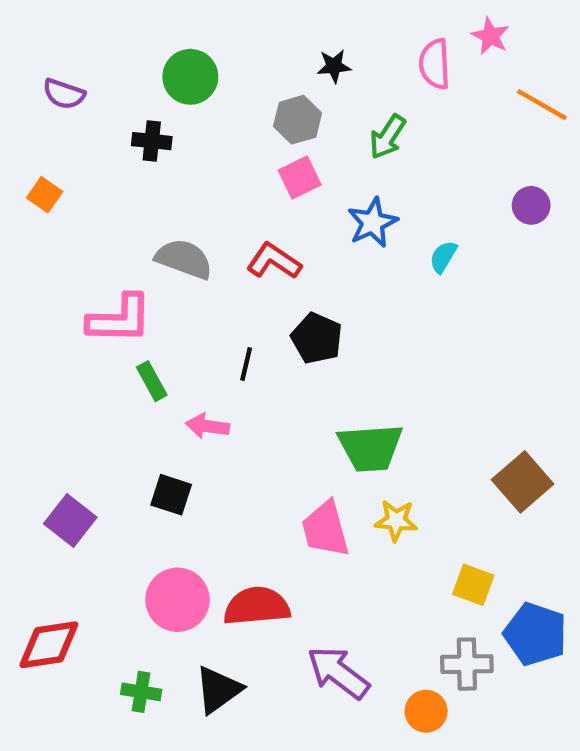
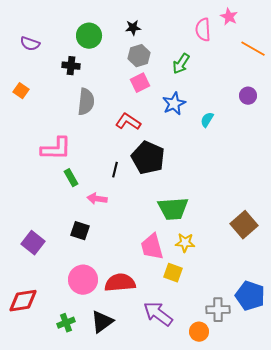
black star: (334, 66) -> (133, 28), moved
gray semicircle: (184, 259) -> (86, 102), moved, turned 76
black pentagon: (317, 338) -> (148, 158), size x1.4
yellow square: (473, 585) -> (173, 273), moved
green cross: (141, 692) -> (66, 323), turned -30

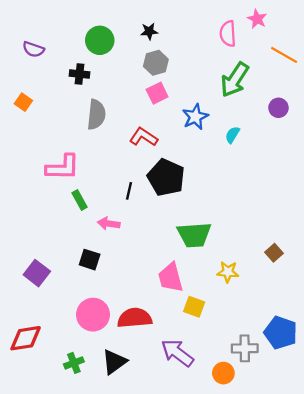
green arrow: (181, 64) -> (235, 80), moved, size x1.5
brown square: (244, 225) -> (274, 253), size x0.6
yellow star: (185, 243) -> (228, 272), moved

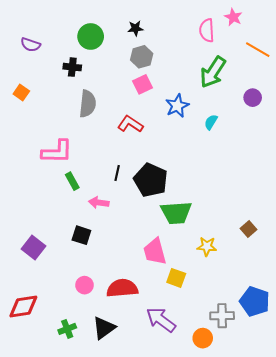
black pentagon: (166, 177) -> (151, 180), moved
pink circle: (93, 315) -> (85, 285), size x0.6

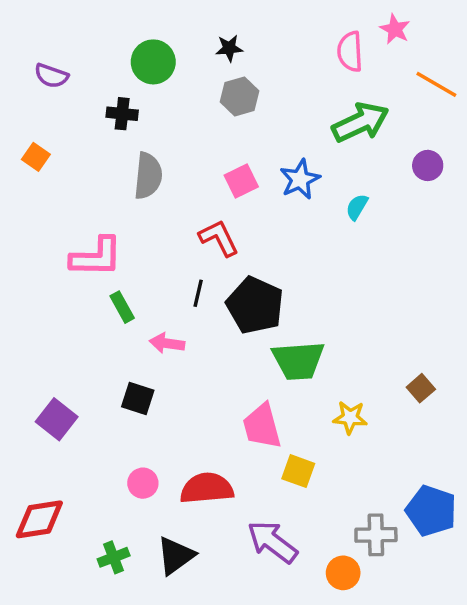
green arrow: (213, 72) -> (360, 122), turned -148
pink square: (143, 84) -> (241, 181), moved
red L-shape: (130, 124) -> (219, 238), moved, turned 30

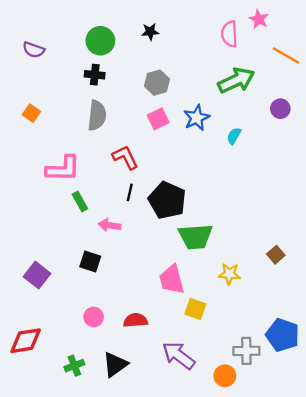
gray hexagon: (240, 96) -> (157, 83), moved
black cross: (122, 114) -> (95, 75), moved
orange square: (36, 157) -> (31, 113), moved
red L-shape: (219, 238) -> (125, 157), moved
red semicircle: (207, 488) -> (135, 320), size x0.7

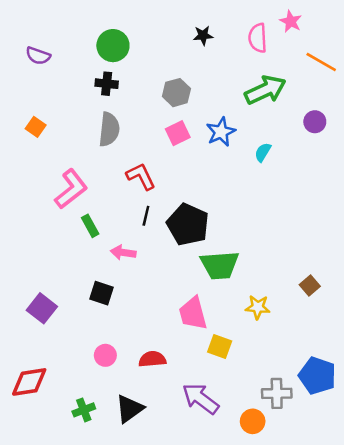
black star: (150, 32) -> (203, 35), moved
pink L-shape: (63, 169) -> (71, 189), turned -39

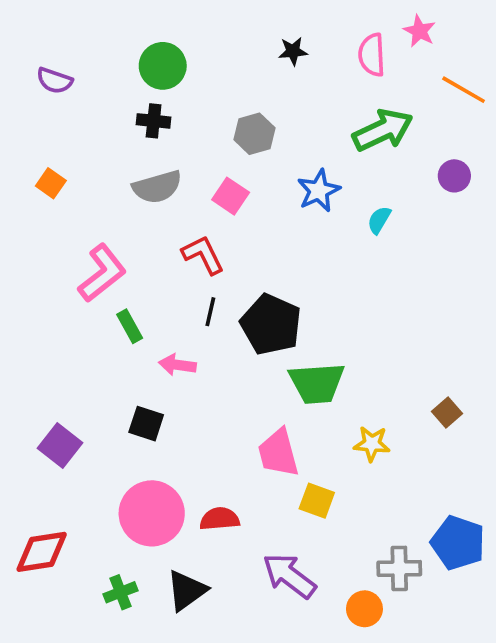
gray semicircle: (109, 129) -> (157, 187), turned 68
pink square: (178, 133) -> (231, 196), moved, turned -30
pink circle: (105, 355) -> (152, 513), size x2.0

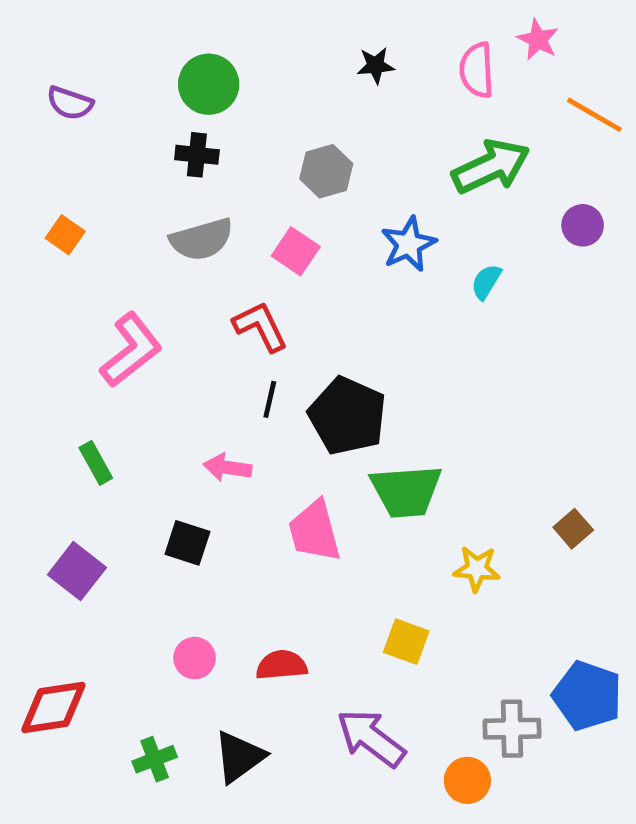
green rectangle: (130, 326) -> (96, 463), moved
pink trapezoid: (278, 453) -> (314, 531), moved
pink circle: (152, 513) -> (195, 658), size x0.5

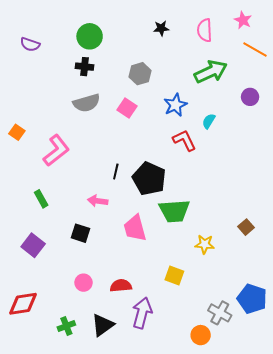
pink star: (538, 40) -> (243, 20), moved
orange square: (65, 235) -> (17, 132), moved
red L-shape: (260, 326) -> (184, 140), moved
gray cross: (512, 729) -> (220, 313), turned 30
purple arrow: (371, 738) -> (142, 313), moved, turned 68

